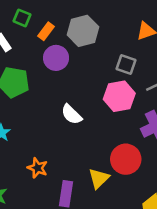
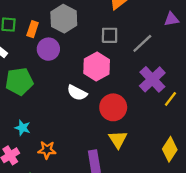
pink hexagon: (119, 96) -> (97, 67), moved
red circle: (126, 159) -> (113, 107), moved
orange star: (37, 168) -> (47, 150), moved

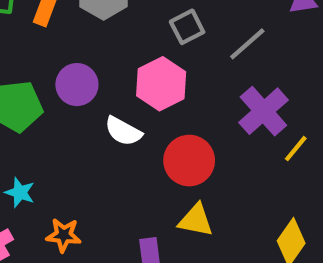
gray square: (110, 35) -> (187, 27), turned -30
purple circle: (48, 49) -> (77, 85), moved
yellow triangle: (118, 139) -> (196, 220), turned -48

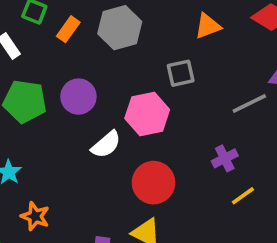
gray line: (247, 44) -> (249, 103), moved
purple cross: (263, 111) -> (225, 158), size x0.6
white semicircle: (123, 131) -> (106, 145), turned -84

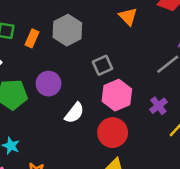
orange triangle: (208, 26) -> (128, 17), turned -42
gray square: (181, 73) -> (103, 65), moved
pink hexagon: (147, 114) -> (117, 95), moved

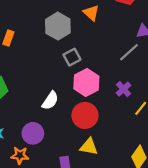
gray hexagon: (67, 30) -> (58, 26), moved
purple circle: (49, 84) -> (33, 133), moved

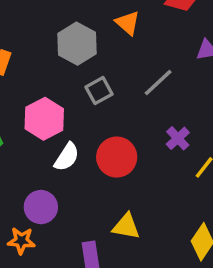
gray line: (129, 52) -> (158, 82), moved
pink hexagon: (86, 82) -> (44, 119), moved
red circle: (85, 115) -> (117, 157), moved

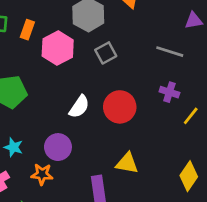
gray line: (158, 82) -> (170, 52), moved, turned 60
pink hexagon: (44, 119) -> (58, 48), moved
purple cross: (178, 138) -> (169, 92), turned -30

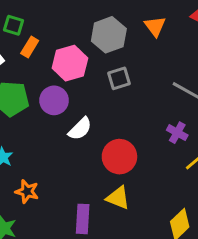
orange rectangle: (27, 30) -> (30, 47), moved
red circle: (120, 107) -> (119, 157), moved
purple circle: (58, 147) -> (54, 100), moved

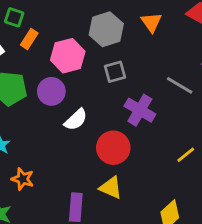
purple cross: (177, 133) -> (140, 110), moved, size x1.5

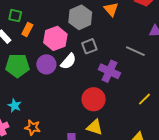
white semicircle: (76, 120) -> (68, 61), moved

